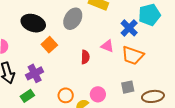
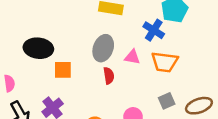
gray ellipse: (73, 19) -> (103, 48), moved
orange square: (49, 45) -> (63, 70), turned -35

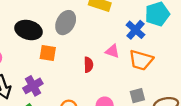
gray ellipse: (103, 48) -> (66, 23), moved

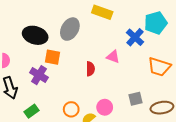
orange trapezoid: (141, 60) -> (159, 67), moved
purple cross: (33, 86) -> (39, 75), moved, turned -30

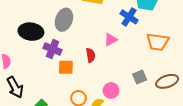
orange square: (53, 57) -> (66, 67), moved
pink triangle: (113, 57) -> (111, 40), turned -40
purple cross: (39, 75) -> (53, 49), moved

